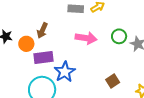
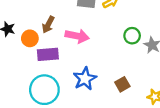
pink arrow: (86, 38) -> (77, 36), moved
blue star: (65, 72) -> (85, 79), moved

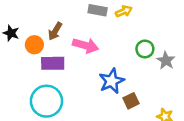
blue star: (85, 79) -> (112, 81), moved

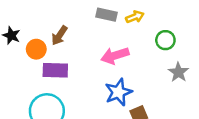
pink arrow: (86, 46) -> (115, 56), moved, turned 145
green circle: (145, 49) -> (165, 40), moved

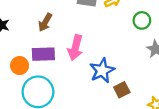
orange circle: (36, 49) -> (20, 66), moved
pink arrow: (115, 56) -> (75, 48), moved, turned -55

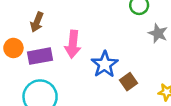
orange circle: (20, 66) -> (13, 48), moved

